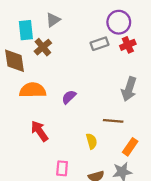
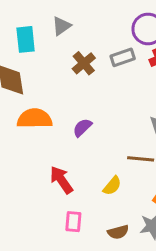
brown cross: (43, 47) -> (84, 63), moved
red arrow: (39, 131) -> (61, 180), moved
yellow semicircle: (92, 141) -> (112, 186), turned 56

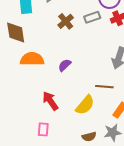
yellow semicircle: (112, 186) -> (85, 105), size x1.5
pink rectangle: (73, 222) -> (43, 129), moved

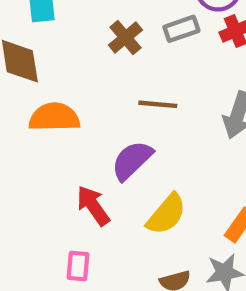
purple semicircle: (65, 65) -> (132, 160), moved, size x1.5
brown line: (104, 87) -> (158, 104), moved

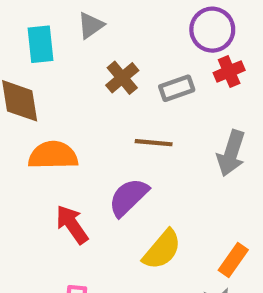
gray rectangle: (181, 29) -> (177, 88), moved
red arrow: (93, 206) -> (72, 224), moved

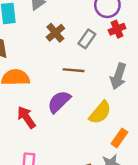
gray rectangle: (177, 88) -> (87, 39), turned -36
yellow semicircle: (162, 250) -> (100, 113), moved

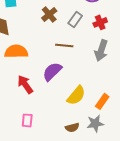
red cross: (117, 29) -> (100, 22), moved
yellow semicircle: (100, 113) -> (76, 95), moved

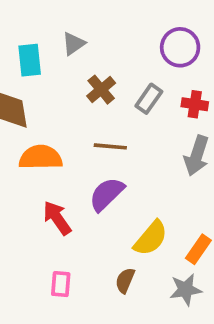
red cross: (100, 22) -> (195, 104), turned 32
brown line: (64, 45) -> (110, 146), moved
brown semicircle: (72, 127) -> (125, 280), moved, turned 128

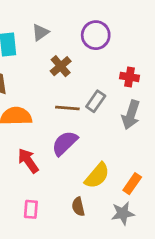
purple circle: (180, 47) -> (96, 35), moved
gray rectangle: (149, 99) -> (96, 101), moved
brown semicircle: (125, 280) -> (78, 207), turned -36

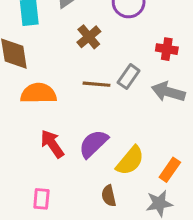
gray arrow: (131, 115) -> (168, 92), turned 88
purple semicircle: (65, 143) -> (93, 144), moved
pink rectangle: (31, 209) -> (41, 199), moved

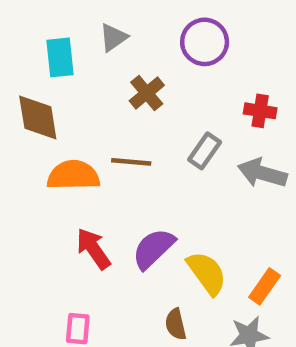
brown line: (96, 84) -> (131, 162), moved
yellow semicircle: (130, 161) -> (207, 273), turned -76

